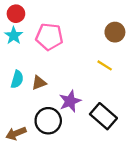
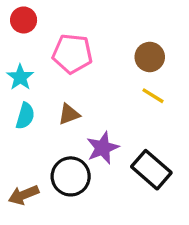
brown circle: (115, 32) -> (150, 57), moved
cyan star: (14, 36) -> (20, 77), moved
brown triangle: (39, 83) -> (69, 114), moved

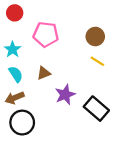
cyan semicircle: (25, 116) -> (16, 74), turned -49
black circle: (71, 176) -> (22, 123), moved
brown arrow: (24, 195) -> (15, 98), moved

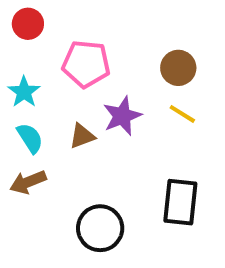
purple star: (65, 95) -> (122, 116), moved
black rectangle: (96, 109) -> (180, 202), turned 55
black circle: (22, 123) -> (100, 228), moved

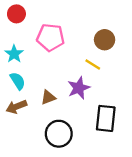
yellow line: (182, 114) -> (93, 64), moved
purple star: (122, 116) -> (79, 88), moved
brown triangle: (82, 136) -> (48, 97), moved

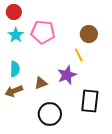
cyan star: (14, 54) -> (16, 35), moved
yellow line: (93, 64) -> (79, 55), turned 32
cyan semicircle: (18, 81) -> (15, 69), turned 35

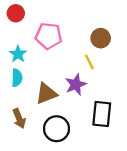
cyan star: (16, 35) -> (18, 54), moved
brown triangle: (41, 83) -> (46, 94), size x1.5
brown arrow: (14, 91) -> (19, 119), moved, turned -90

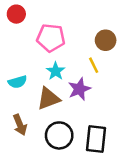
cyan star: (18, 54) -> (56, 71), moved
cyan semicircle: (17, 78) -> (17, 82), turned 72
black rectangle: (102, 114) -> (96, 139), moved

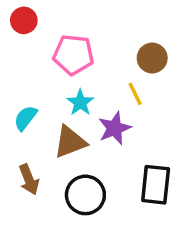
cyan semicircle: (17, 82) -> (26, 118), turned 144
black rectangle: (96, 139) -> (156, 185), moved

